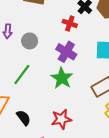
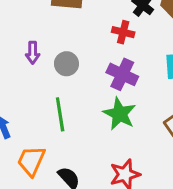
green line: (22, 75) -> (60, 114), turned -40

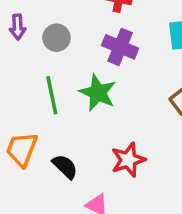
green star: (120, 114) -> (98, 93), moved

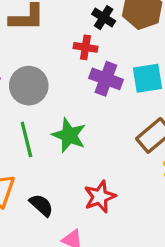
gray circle: (56, 38) -> (29, 86), size x1.5
purple cross: (120, 47) -> (106, 79), moved

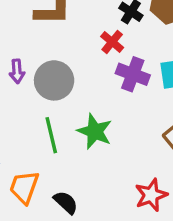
red cross: (85, 47) -> (112, 42), turned 30
red star: (100, 197) -> (151, 195), moved

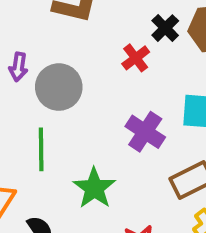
purple cross: (133, 74) -> (145, 132), moved
green star: (95, 131) -> (94, 188), moved

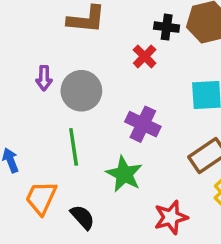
black cross: (165, 28) -> (167, 27), turned -30
purple cross: (145, 132) -> (143, 124), moved

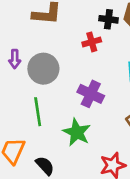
red cross: (145, 56) -> (92, 42), turned 30

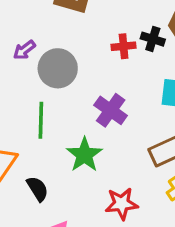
black cross: (108, 19) -> (153, 39), moved
purple arrow: (15, 59) -> (24, 50), turned 42

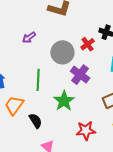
red cross: (124, 46) -> (88, 44), moved, turned -32
gray circle: (58, 68) -> (62, 52), moved

